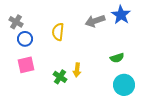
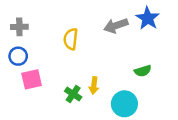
gray cross: (16, 22) -> (19, 27), turned -32
blue circle: (25, 39) -> (18, 56), moved
cyan circle: (124, 85) -> (124, 104), moved

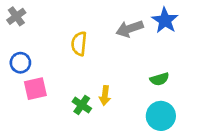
gray cross: (19, 27) -> (16, 16), moved, turned -35
cyan circle: (124, 104) -> (161, 116), moved

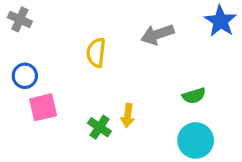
gray cross: (16, 16) -> (20, 19), turned -30
blue star: (165, 20) -> (220, 21), moved

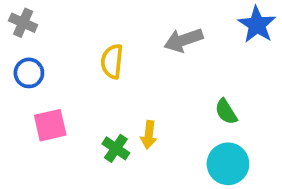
blue circle: (25, 76) -> (29, 73), moved
green semicircle: (194, 96) -> (226, 112), turned 75

